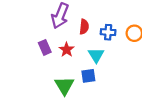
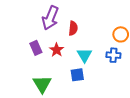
blue cross: (108, 32) -> (113, 55), moved
green triangle: (64, 86) -> (42, 84), moved

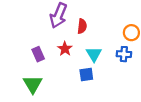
purple rectangle: (36, 48) -> (38, 54), moved
green triangle: (42, 84) -> (33, 84), moved

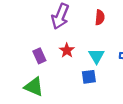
red semicircle: (82, 26) -> (100, 17), moved
green triangle: (33, 84) -> (34, 87), turned -36

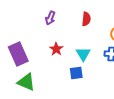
purple arrow: (60, 16) -> (50, 18), size x0.6
purple rectangle: (39, 56) -> (18, 54), moved, size x1.6

